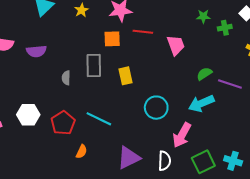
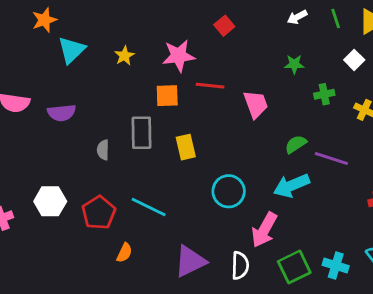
green cross: (225, 28) -> (324, 94), moved

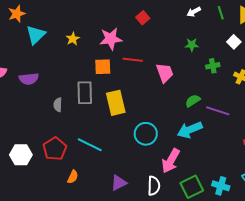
yellow rectangle: (186, 147) -> (116, 103), size x1.4
white hexagon: (50, 201) -> (21, 155), moved
purple triangle: (190, 261) -> (119, 183), size x0.7

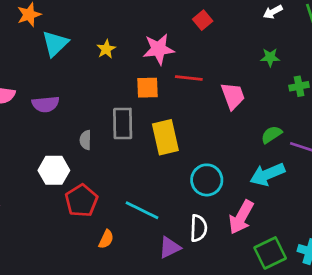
cyan line: (90, 145) -> (142, 210), moved
white hexagon: (21, 155) -> (54, 170), moved
white semicircle: (154, 186) -> (198, 228), moved

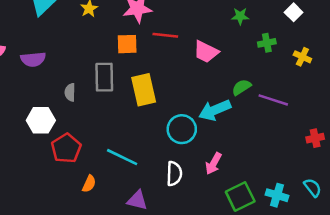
pink trapezoid: (233, 96) -> (206, 52), turned 136
cyan arrow: (267, 174) -> (215, 110), moved
pink arrow: (241, 217) -> (214, 163), size x0.7
purple triangle: (170, 247) -> (137, 200), moved, turned 40

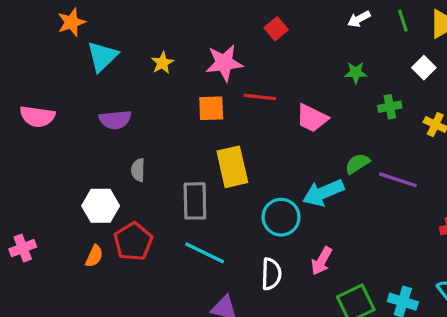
purple semicircle: (33, 59) -> (115, 120), moved
gray rectangle: (104, 77) -> (195, 201), moved
orange semicircle: (89, 184) -> (94, 256), moved

